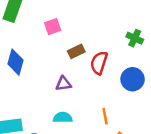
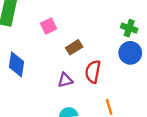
red semicircle: (99, 63) -> (93, 72), moved
blue circle: (133, 79) -> (130, 53), moved

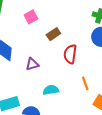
purple triangle: (65, 80) -> (32, 64), moved

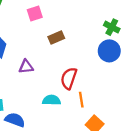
red semicircle: (70, 54) -> (69, 78), moved
cyan semicircle: (51, 90) -> (52, 100), moved

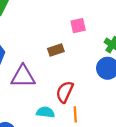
pink square: (35, 13) -> (78, 26), moved
purple triangle: (26, 67) -> (23, 76), size x1.6

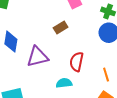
orange line: (75, 114) -> (106, 75), moved

